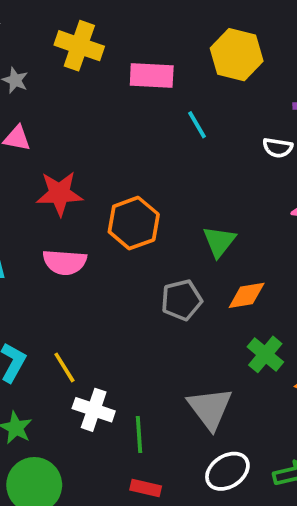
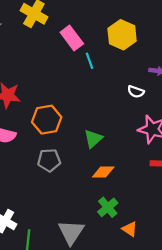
pink rectangle: (152, 76) -> (72, 38), turned 40
cyan line: (197, 125) -> (90, 61), moved
gray pentagon: (182, 300) -> (49, 160), moved

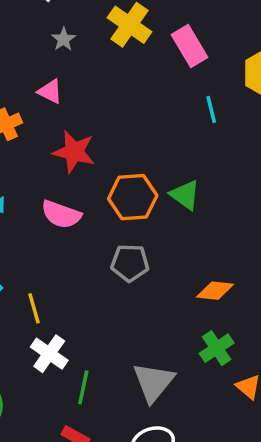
pink rectangle: (72, 38) -> (189, 46), moved
green triangle: (93, 139) -> (185, 195), moved, turned -48

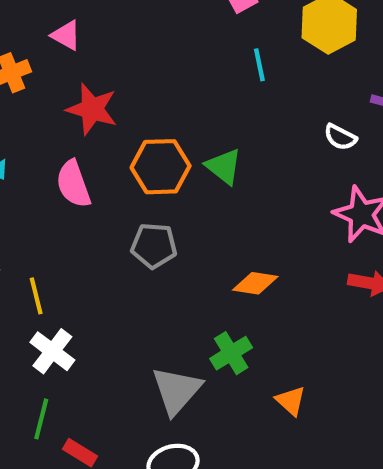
pink semicircle: (61, 214) -> (73, 184), turned 48
green cross: (217, 348) -> (231, 353), moved
green line: (83, 387) -> (41, 419), moved

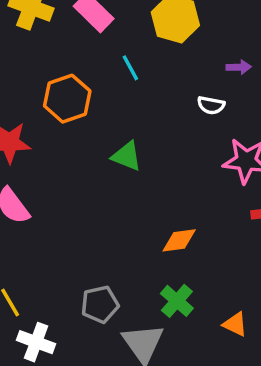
orange hexagon: (161, 167) -> (67, 99), moved
gray pentagon: (154, 246) -> (100, 304), moved

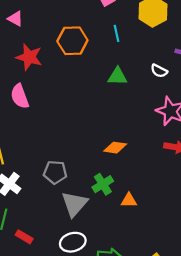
green triangle: (127, 156) -> (117, 76), moved, turned -36
orange triangle: (235, 324) -> (129, 200), moved, turned -42

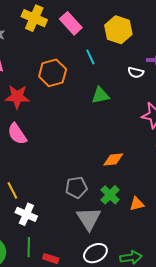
white semicircle: (159, 71) -> (136, 73), moved
gray pentagon: (55, 172) -> (76, 187), moved

